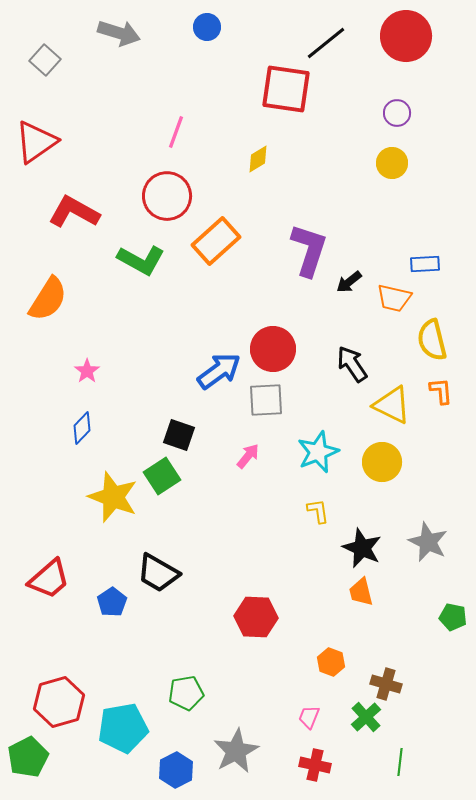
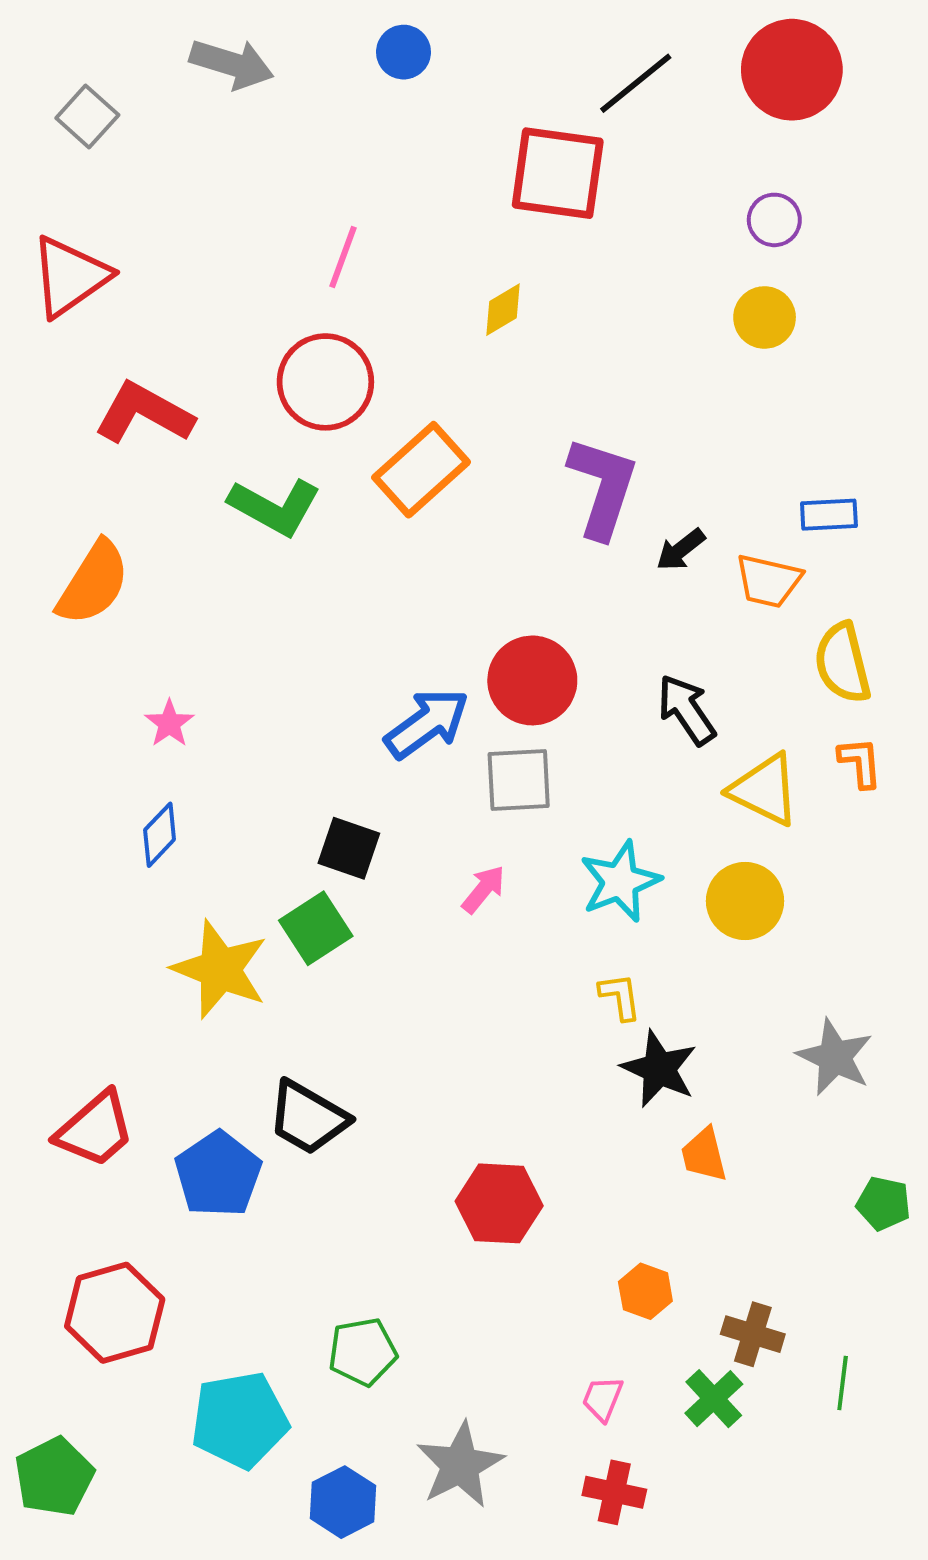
black star: (362, 548) -> (659, 1069), moved
blue pentagon: (112, 602) -> (218, 1174), size x1.5
red hexagon: (59, 702) -> (115, 1313), moved
green line: (400, 762) -> (843, 1383), moved

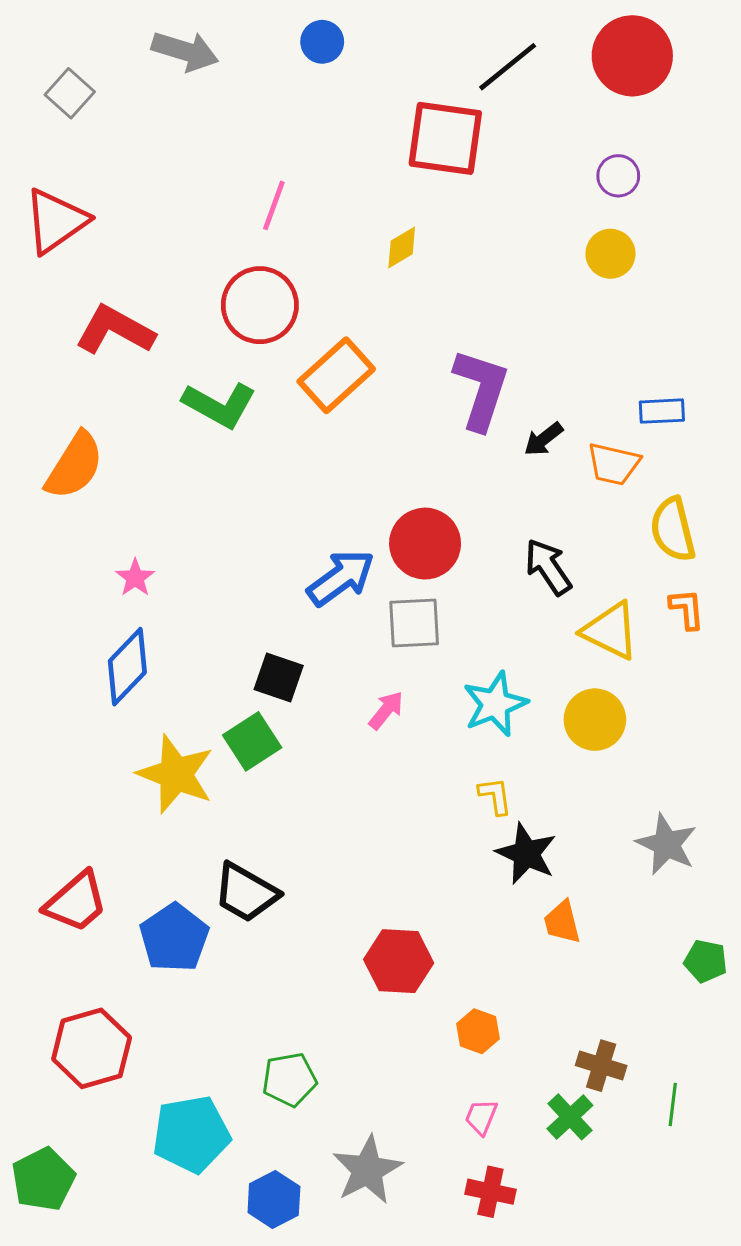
blue diamond: (160, 835) -> (127, 667), size x1.5
orange hexagon: (645, 1291) -> (478, 1031), moved

